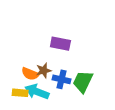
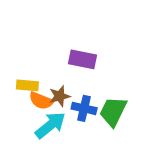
cyan arrow: (37, 92) -> (50, 125), turned 120
yellow rectangle: (20, 93) -> (27, 85), moved

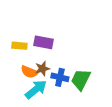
purple rectangle: (82, 59) -> (44, 42), moved
yellow rectangle: (27, 85) -> (19, 46), moved

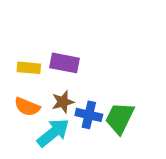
orange semicircle: (29, 72) -> (27, 107), moved

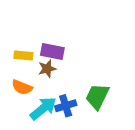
brown star: (63, 102) -> (47, 69), moved
blue cross: (89, 115) -> (66, 106), moved, turned -30

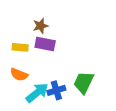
brown star: (47, 69) -> (41, 26), moved

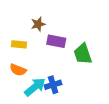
purple rectangle: (45, 44) -> (56, 41), moved
green trapezoid: (84, 82) -> (83, 54), moved, turned -45

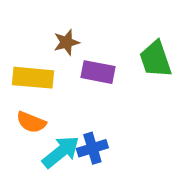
yellow rectangle: (19, 44) -> (33, 78), size x1.5
green trapezoid: (83, 54) -> (156, 59), moved

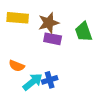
brown star: (66, 42) -> (49, 23), moved, size x1.5
yellow rectangle: (33, 78) -> (18, 18), moved

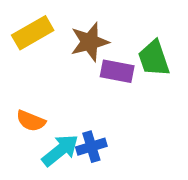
yellow rectangle: (18, 18) -> (33, 33), turned -35
purple rectangle: (53, 39) -> (117, 71), moved

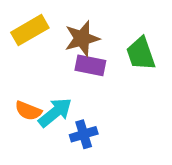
purple rectangle: (117, 71) -> (90, 65), moved
cyan arrow: (60, 150) -> (55, 112), moved

